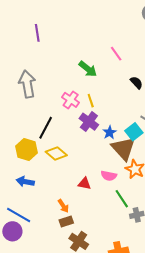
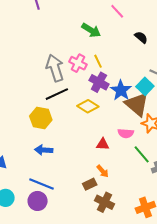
gray arrow: (27, 84) -> (55, 68), moved
black line: (46, 128) -> (57, 94), turned 45
blue star: (110, 132) -> (121, 90), size x1.5
yellow diamond: (56, 153) -> (88, 106), moved
orange arrow: (63, 206) -> (103, 171), moved

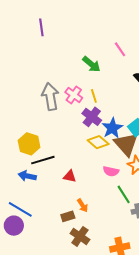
black line: (57, 94) -> (43, 160), moved
yellow diamond: (88, 106) -> (98, 142), moved
red triangle: (103, 144) -> (70, 176), moved

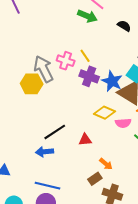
green arrow: (92, 64) -> (87, 16), moved
yellow diamond: (98, 142) -> (104, 113), moved
yellow hexagon: (29, 144) -> (32, 84), moved

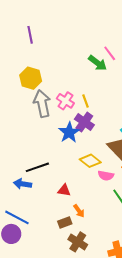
blue star: (112, 81) -> (69, 132), moved
yellow hexagon: (32, 84) -> (31, 78), moved
red triangle: (85, 140) -> (64, 190), moved

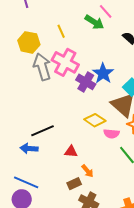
pink cross: (65, 101) -> (65, 62), size x1.5
yellow line: (86, 101) -> (61, 31), moved
blue star: (69, 132) -> (103, 73), moved

